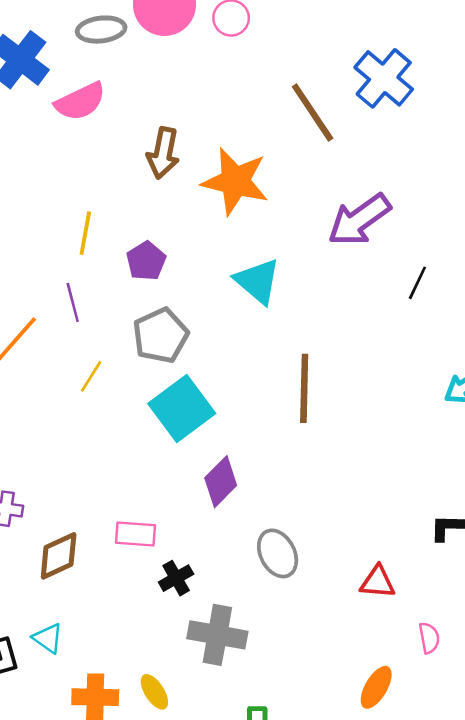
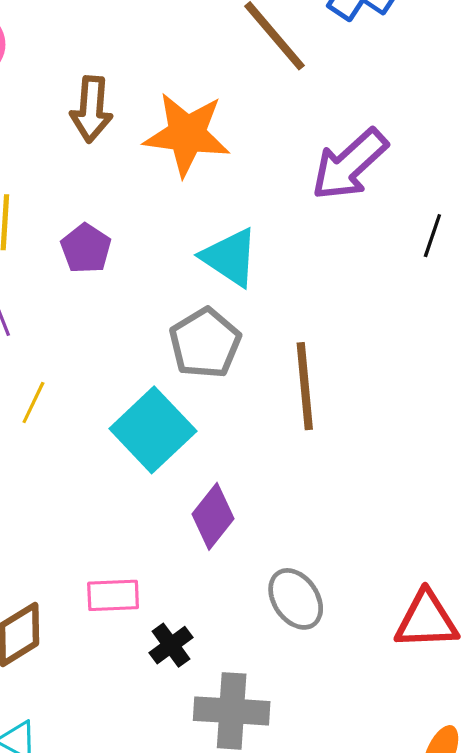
gray pentagon: (161, 336) -> (205, 343), moved
red triangle: (378, 582) -> (426, 620), size x1.4

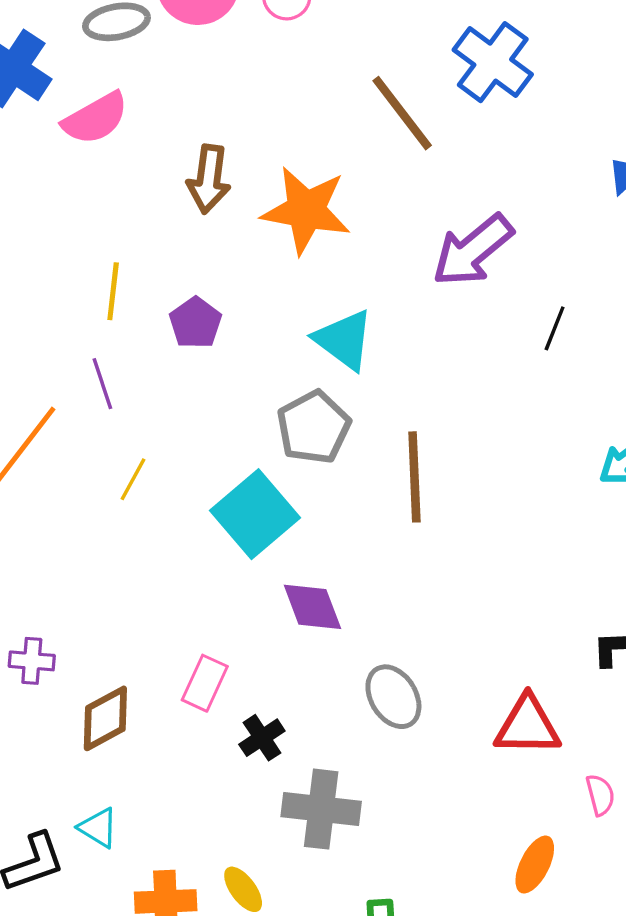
purple diamond: (213, 516) -> (312, 607), turned -62
pink rectangle: (113, 595) -> (205, 683), turned -66

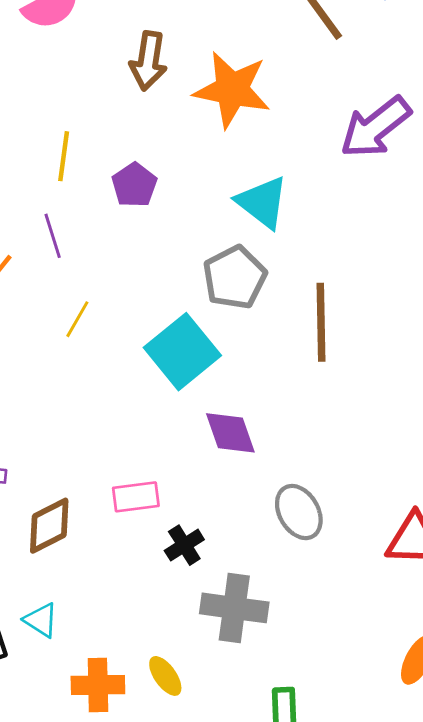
pink rectangle: (205, 683) -> (136, 497), turned 57

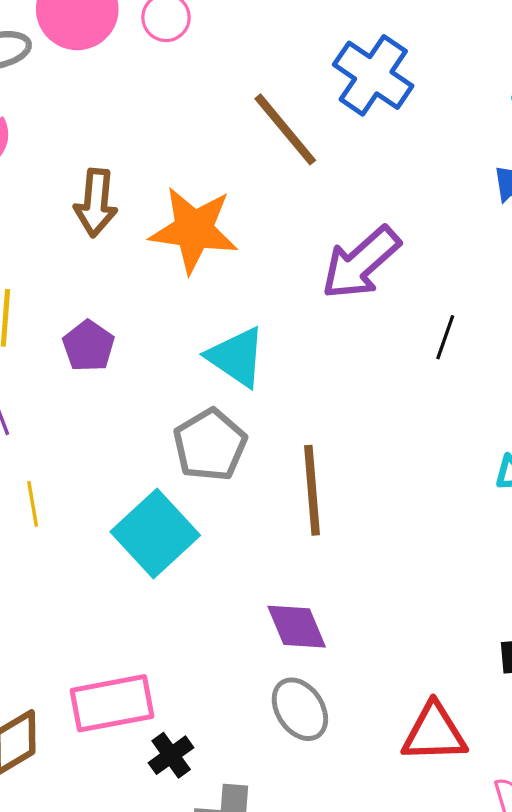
yellow line: (77, 319) -> (33, 504), turned -36
purple diamond: (230, 433) -> (297, 627), moved
pink rectangle: (136, 497) -> (112, 703), size x1.5

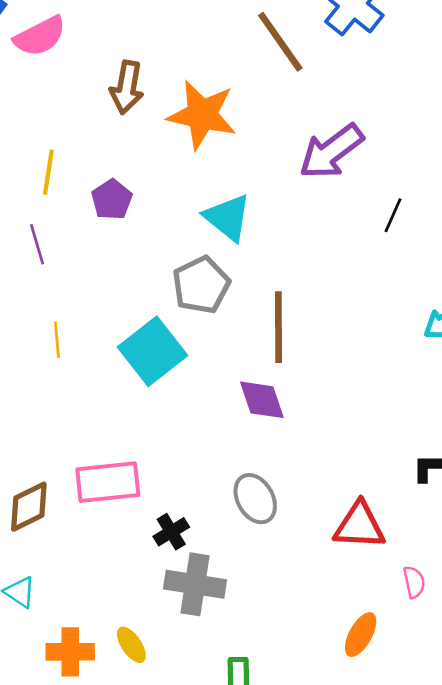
yellow line: (33, 504) -> (57, 340), moved
purple diamond: (297, 627) -> (262, 400), moved
black cross: (171, 755) -> (171, 532), moved

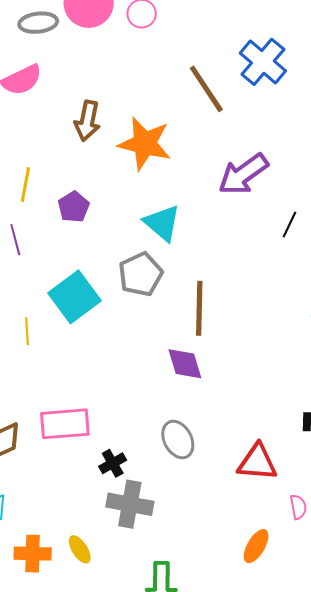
yellow line: (57, 340) -> (27, 331), moved
cyan square: (152, 351) -> (75, 297), moved

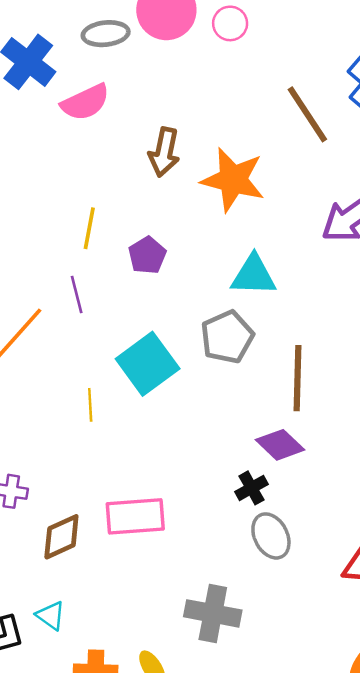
cyan triangle: (162, 223) -> (254, 275), turned -39
purple diamond: (185, 364) -> (280, 445), turned -30
black cross: (113, 463) -> (251, 488), moved

